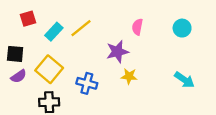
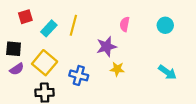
yellow line: (81, 28) -> (73, 25), turned -36

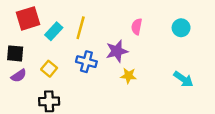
red square: (25, 17) -> (28, 18), size x1.5
yellow square: (45, 63) -> (49, 69), size x0.6
blue cross: (79, 75) -> (86, 62), moved

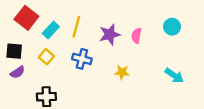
red square: (28, 18) -> (26, 18), turned -35
pink semicircle: (137, 27) -> (136, 36), moved
purple star: (117, 51) -> (110, 34), moved
yellow square: (49, 69) -> (46, 57), moved

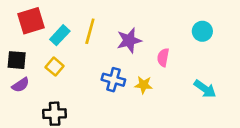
red square: (26, 18) -> (31, 21), turned 35
pink semicircle: (136, 36) -> (163, 57), moved
blue cross: (82, 59) -> (113, 80), moved

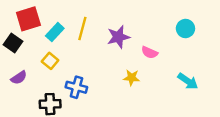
pink semicircle: (163, 57) -> (150, 52), turned -77
black square: (17, 60) -> (13, 43), moved, turned 30
blue cross: (113, 80) -> (76, 87), moved

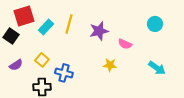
yellow square: (50, 61) -> (42, 60), moved

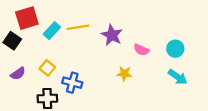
yellow line: (69, 24) -> (78, 27), turned 66
cyan circle: (155, 24) -> (175, 49), moved
purple star: (99, 31) -> (112, 35), turned -30

